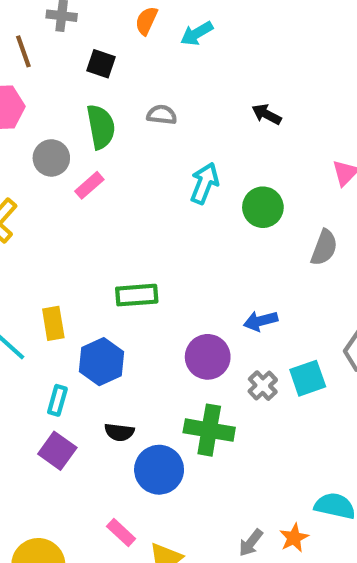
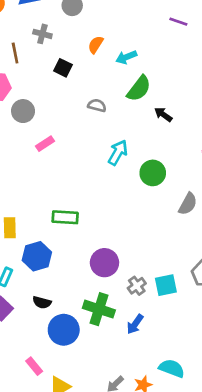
green semicircle: (101, 127) -> (139, 89), moved, turned 40
gray circle: (51, 158) -> (23, 111), moved
blue arrow: (261, 321) -> (135, 324), moved, turned -48

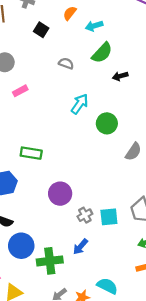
black arrow: (163, 114) -> (120, 76), turned -56
green cross: (99, 309) -> (50, 261), moved, turned -30

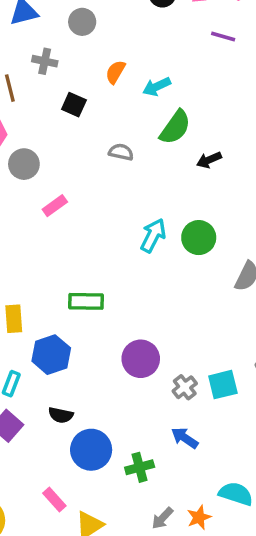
cyan arrow: (80, 104) -> (153, 235), moved
blue arrow: (80, 247) -> (185, 438), turned 91
green cross: (50, 261) -> (140, 467), size x0.7

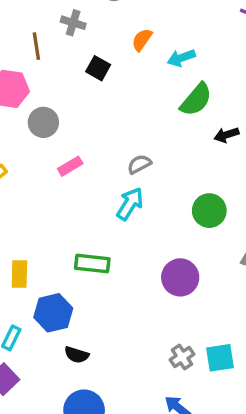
gray semicircle: (121, 152) -> (139, 164), moved, turned -45
cyan arrow: (153, 235) -> (130, 204), moved
purple circle: (141, 359) -> (180, 277), moved
black semicircle: (61, 415) -> (77, 355), moved

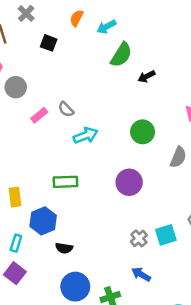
gray cross: (73, 23) -> (26, 13), turned 35
gray semicircle: (139, 164) -> (66, 109), moved, turned -98
cyan arrow: (130, 204) -> (86, 135), turned 45

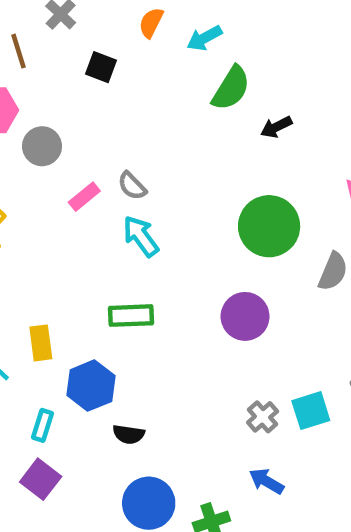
green circle: (143, 132) -> (269, 226), size x1.4
cyan arrow: (86, 135) -> (141, 236), moved, turned -105

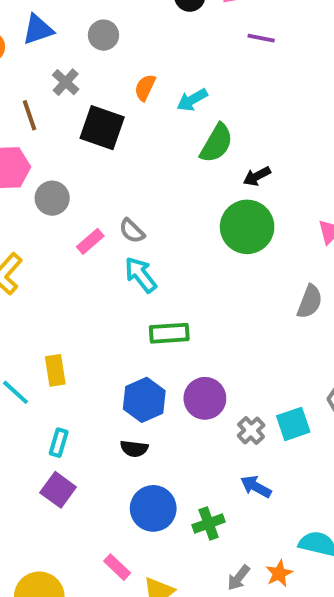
black square: (101, 67) -> (102, 128), size x1.6
green circle: (269, 226) -> (247, 227), moved
green rectangle: (131, 316) -> (169, 333), moved
purple circle: (245, 316) -> (205, 398), moved
blue hexagon: (91, 386) -> (144, 400), moved

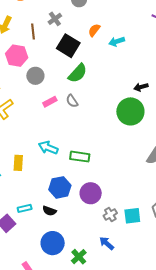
green semicircle: (216, 143) -> (78, 73), moved
cyan arrow: (141, 275) -> (48, 148), moved, turned -42
cyan rectangle: (59, 443) -> (25, 208), moved, turned 48
green cross: (209, 523) -> (79, 257), turned -35

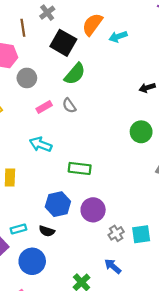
orange semicircle: (94, 30) -> (92, 24), size x1.5
green circle: (130, 111) -> (141, 132), moved, size x0.7
cyan arrow: (48, 148) -> (41, 144), moved
blue circle: (53, 243) -> (32, 261), moved

